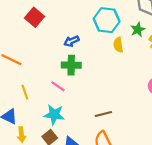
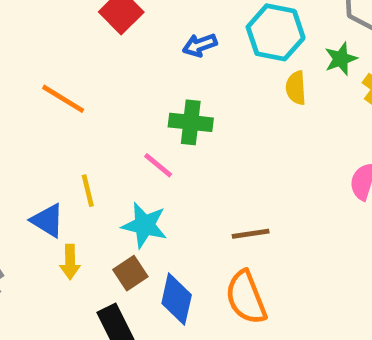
blue arrow: (71, 41) -> (200, 45), moved
yellow line: (25, 92) -> (88, 191), moved

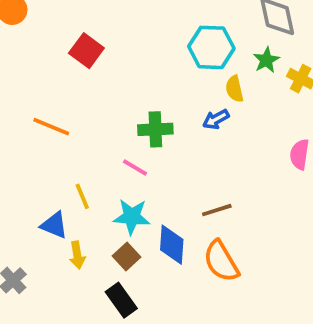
blue arrow: (200, 45) -> (216, 119), moved
blue diamond: (177, 299) -> (172, 245), moved

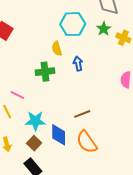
yellow semicircle: (234, 89) -> (57, 49), moved
blue arrow: (216, 119) -> (78, 64), turned 112
pink line: (135, 167) -> (17, 95), moved

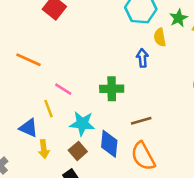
yellow semicircle: (57, 49) -> (160, 37), moved
green cross: (45, 72) -> (112, 89), moved

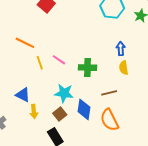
yellow semicircle: (160, 37) -> (124, 68), moved
blue arrow: (142, 58) -> (121, 48), moved
pink line: (63, 89) -> (59, 60), moved
yellow line: (48, 109) -> (40, 63), moved

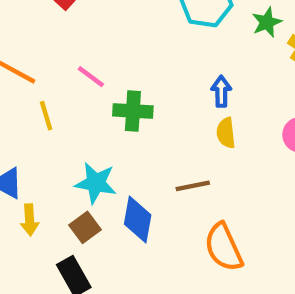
pink line: (59, 60) -> (91, 77), moved
green cross: (88, 68) -> (133, 111), moved
orange semicircle: (109, 120) -> (224, 247), moved

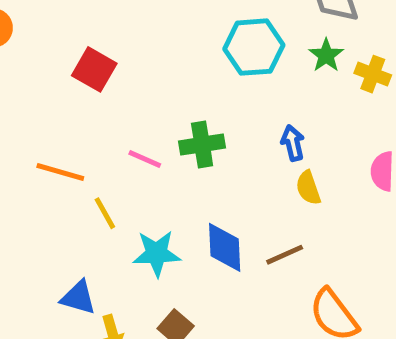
green cross: (133, 111) -> (202, 145), moved
cyan star: (96, 183) -> (157, 253), moved
blue diamond: (138, 219) -> (225, 247), moved

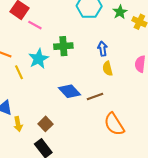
pink line: (145, 159) -> (35, 25), moved
blue diamond: (225, 247) -> (69, 91), turned -45
cyan star: (157, 253) -> (39, 59), moved, turned -30

